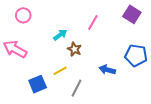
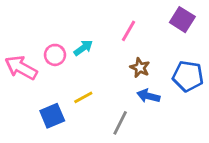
pink circle: (23, 15) -> (55, 55), moved
brown star: (74, 49) -> (140, 68), moved
gray line: (77, 88) -> (120, 123), moved

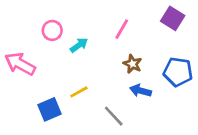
pink circle: (55, 55) -> (52, 30), moved
gray line: (120, 123) -> (114, 116), turned -70

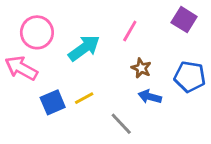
pink circle: (52, 30) -> (37, 32), moved, size x1.5
cyan arrow: (79, 45) -> (84, 48), size x1.6
blue square: (50, 109) -> (53, 102), moved

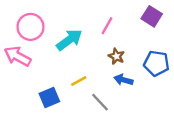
yellow line: (84, 98) -> (79, 81), moved
blue square: (53, 102) -> (49, 97), moved

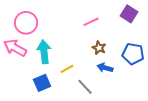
pink line: (107, 26) -> (91, 22), turned 35
cyan arrow: (69, 40) -> (44, 52), moved, turned -60

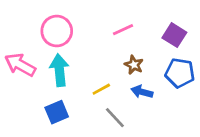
purple square: (129, 14) -> (174, 35), moved
pink circle: (26, 23) -> (57, 31), moved
yellow line: (67, 69) -> (101, 89), moved

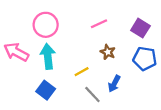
blue arrow: (142, 92) -> (114, 84), moved, turned -77
blue square: (57, 112) -> (46, 90), turned -30

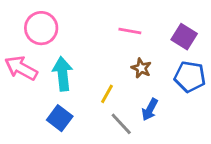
pink line: (99, 24) -> (130, 31), turned 35
pink circle: (46, 25) -> (41, 28), moved
yellow line: (82, 72) -> (107, 94), turned -32

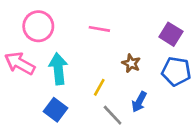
pink line: (130, 31) -> (99, 29), moved

